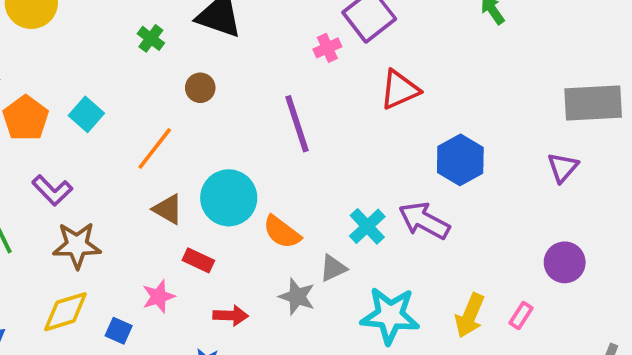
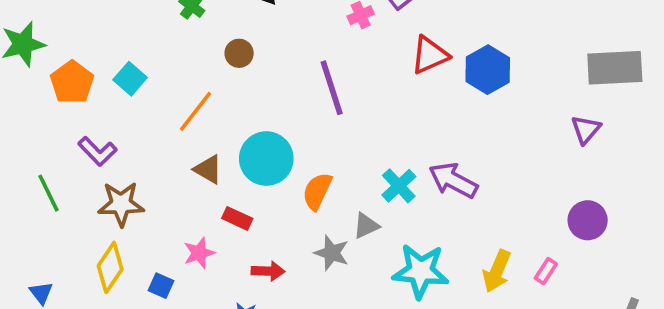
blue hexagon: (460, 160) -> (488, 70), moved
orange semicircle: (282, 232) -> (317, 191), turned 78
yellow diamond: (65, 312) -> (110, 267), turned -39

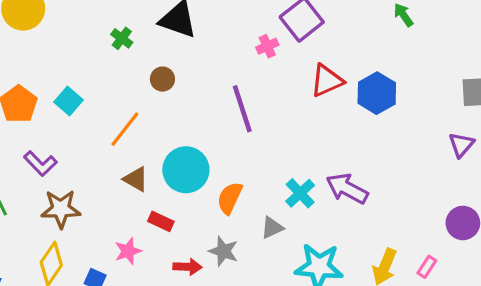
gray star: (332, 253) -> (223, 251), moved

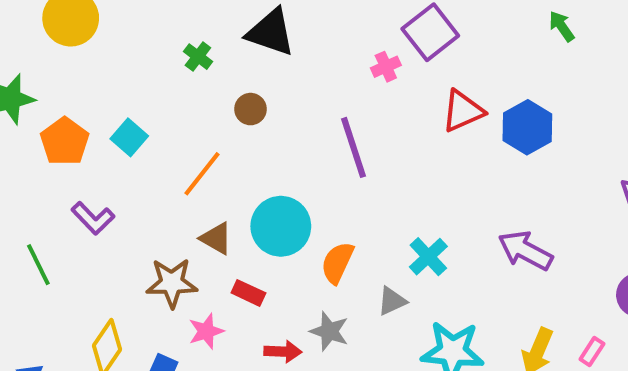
purple arrow: (347, 189) -> (525, 250), moved
brown star: (61, 209) -> (172, 283), moved

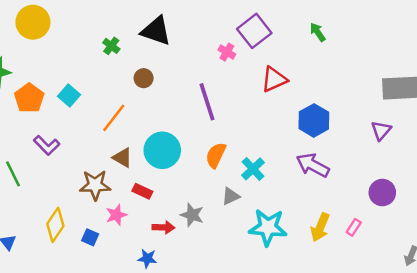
green arrow: (562, 26) -> (318, 32), moved
pink cross: (386, 67) -> (227, 52), turned -35
blue hexagon: (527, 127) -> (314, 120), moved
orange semicircle: (337, 263) -> (216, 155), moved

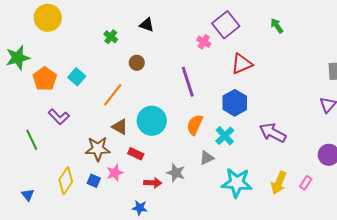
black triangle: (156, 31) -> (147, 25), size x0.6
blue hexagon: (314, 120) -> (235, 103), moved
blue square: (90, 237) -> (94, 181), moved

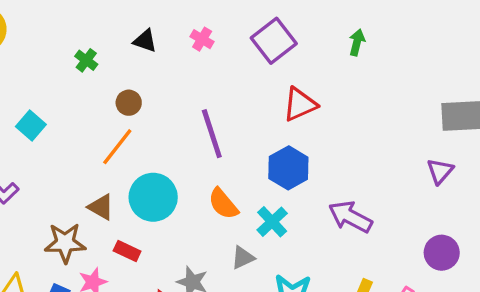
green arrow: (277, 26) -> (357, 42), turned 49
pink cross: (204, 42) -> (202, 39), moved
orange line: (113, 95) -> (117, 147), moved
orange semicircle: (195, 125) -> (223, 204), turned -65

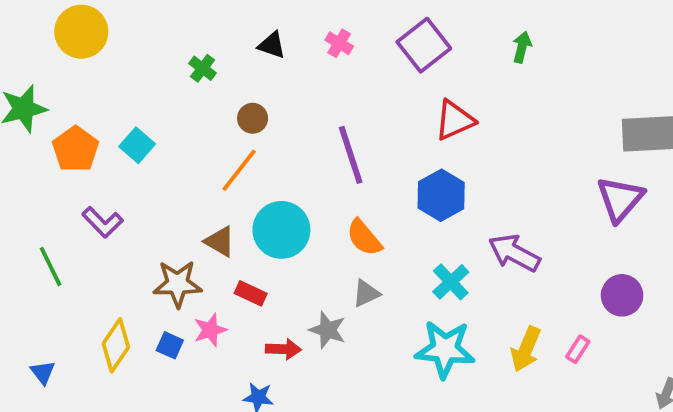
purple triangle: (440, 171) -> (620, 199), size x1.5
cyan cross: (272, 222) -> (451, 282), moved
gray triangle: (243, 258) -> (366, 293), moved

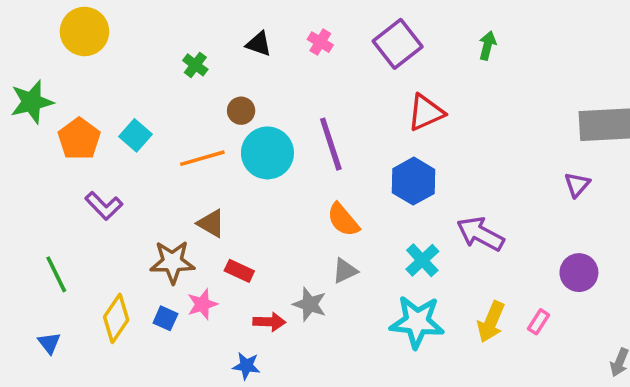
orange line: (239, 170) -> (202, 158), moved, turned 36
purple triangle: (620, 199) -> (577, 185), size x0.6
cyan circle: (281, 230) -> (267, 153), moved
green line: (51, 266) -> (56, 274), moved

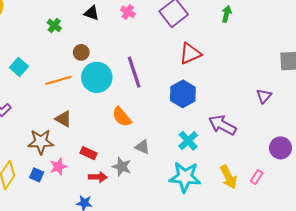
purple triangle: (577, 185) -> (264, 96), moved
orange semicircle: (343, 220) -> (122, 117), moved
red rectangle: (239, 271) -> (88, 153), moved
gray triangle: (345, 271) -> (142, 147), turned 49
yellow arrow: (491, 322) -> (229, 177), turned -50

